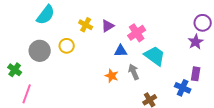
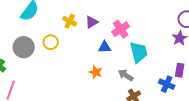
cyan trapezoid: (155, 56) -> (139, 52), turned 40
gray arrow: (134, 72) -> (126, 75), moved, turned -35

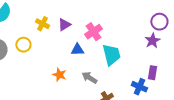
orange star: (96, 72) -> (59, 75), moved
gray arrow: (126, 75) -> (89, 78), moved

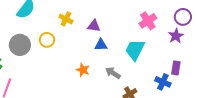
purple triangle: (64, 25) -> (94, 26), moved, turned 40
pink cross: (93, 32) -> (148, 21), moved
cyan trapezoid: (111, 55) -> (135, 50), turned -140

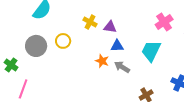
yellow cross: (66, 19) -> (90, 22), moved
orange star: (83, 70) -> (102, 61), moved
gray arrow: (113, 73) -> (122, 67), moved

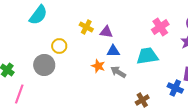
gray circle: (36, 46) -> (44, 65), moved
cyan trapezoid: (151, 51) -> (147, 56), turned 55

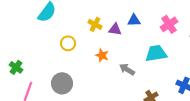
blue triangle: (113, 51) -> (134, 20), moved
gray circle: (44, 65) -> (62, 83), moved
orange star: (98, 66) -> (102, 55), moved

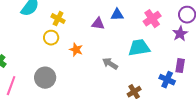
yellow cross: (95, 24) -> (58, 19), moved
orange star: (102, 55) -> (76, 50), moved

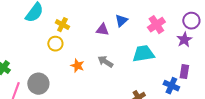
blue triangle: (117, 15) -> (121, 21), turned -40
orange star: (76, 50) -> (77, 66), moved
gray arrow: (110, 64) -> (105, 62), moved
gray circle: (45, 78) -> (38, 84), moved

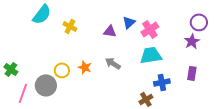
pink cross: (156, 25) -> (150, 29), moved
yellow circle: (55, 44) -> (62, 70), moved
blue cross: (171, 86) -> (162, 82), moved, turned -35

